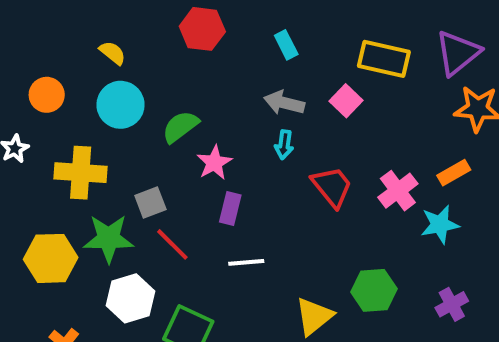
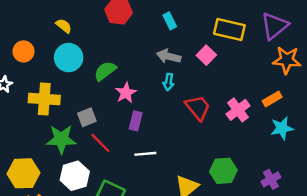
cyan star: (440, 225) -> (282, 128), moved
yellow hexagon: (51, 258) -> (23, 173), moved

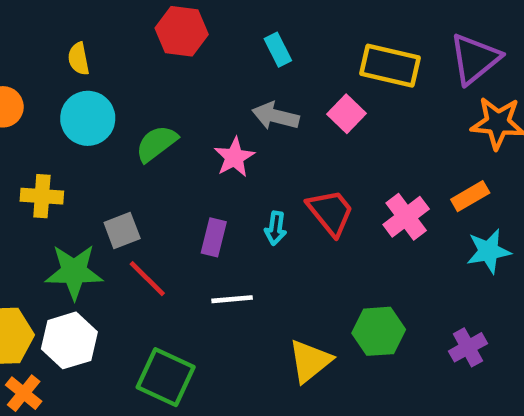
yellow semicircle: (64, 26) -> (79, 59), turned -140
cyan arrow: (169, 82) -> (276, 228), moved
pink star: (126, 93) -> (234, 157), moved
yellow cross: (44, 99) -> (42, 196), size x0.7
white hexagon: (75, 176) -> (69, 340), moved

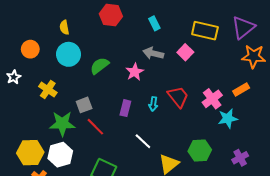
yellow cross: (42, 196) -> (48, 89), turned 30
cyan star: (489, 251) -> (228, 118), moved
white line: (232, 299) -> (143, 141), moved, turned 48

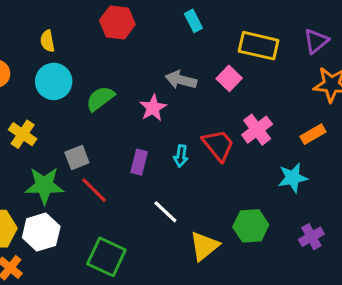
cyan rectangle: (154, 23) -> (193, 21), moved
purple triangle: (243, 27) -> (316, 41), size x0.7
pink cross: (212, 99) -> (257, 130), moved

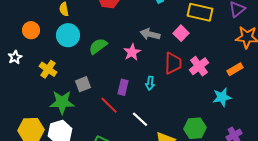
red trapezoid: (218, 145) -> (173, 63), moved, turned 40
red line: (94, 190) -> (109, 105), moved

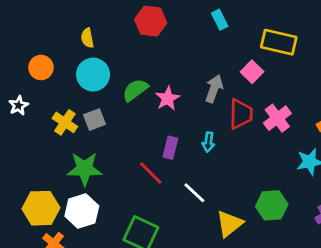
gray arrow: (150, 34) -> (214, 89), moved, turned 96
pink star: (132, 52) -> (168, 98), moved
gray square: (83, 84) -> (94, 120), moved

